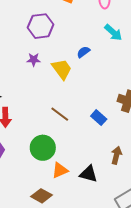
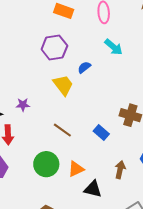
purple hexagon: (41, 26) -> (54, 47), moved
purple star: (34, 60) -> (23, 105), moved
orange triangle: (60, 170) -> (76, 169), moved

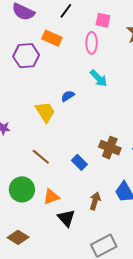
purple hexagon: (54, 47) -> (26, 56), moved
black triangle: (93, 189) -> (66, 218), turned 30

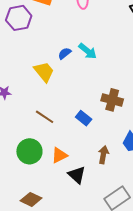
cyan arrow: (99, 78) -> (88, 51), moved

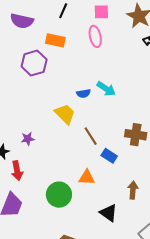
blue semicircle: (65, 53) -> (83, 93), turned -144
brown line: (45, 117) -> (91, 136), moved, turned 30
orange triangle: (59, 155) -> (87, 177), moved, turned 36

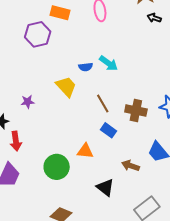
brown line: (91, 136) -> (103, 103), moved
purple star: (28, 139) -> (28, 102), moved
brown arrow: (133, 190) -> (131, 166), turned -78

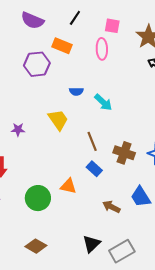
blue semicircle: (86, 67) -> (76, 91), moved
black triangle: (105, 187) -> (91, 244), moved, turned 30

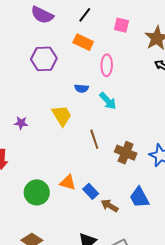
orange rectangle: (62, 46) -> (83, 42), moved
pink ellipse: (102, 49) -> (107, 65), moved
blue rectangle: (94, 169) -> (91, 191), moved

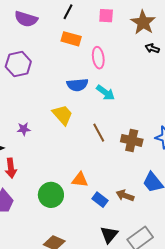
purple hexagon: (44, 59) -> (18, 64), moved
blue semicircle: (82, 88) -> (77, 85), size x1.5
blue rectangle: (91, 191) -> (100, 200), moved

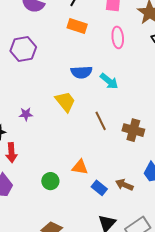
pink ellipse: (98, 58) -> (118, 37), moved
green circle: (51, 195) -> (50, 181), size x0.7

